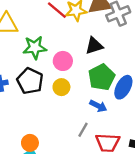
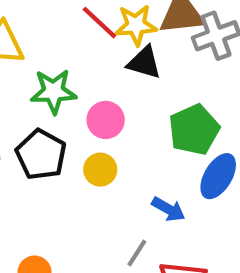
black triangle: (94, 46) -> (144, 63), moved, turned 30
green pentagon: (101, 77) -> (194, 130), moved

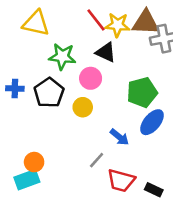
black triangle: (144, 63) -> (106, 52), moved

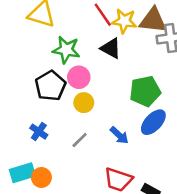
pink circle: (91, 78) -> (79, 77), moved
blue cross: (15, 88) -> (39, 132), moved, turned 30
gray line: (97, 160) -> (80, 140), moved
orange circle: (34, 162) -> (41, 177), moved

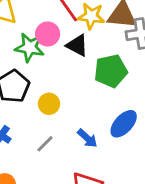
pink circle: (79, 77) -> (48, 34), moved
green pentagon: (145, 91) -> (111, 71), moved

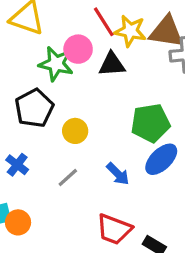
black triangle: (77, 45) -> (112, 64), turned -35
green pentagon: (111, 71) -> (150, 123), moved

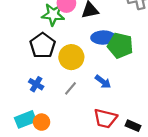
green pentagon: (150, 123) -> (120, 46), turned 30
yellow circle: (75, 131) -> (71, 57), size x1.5
blue ellipse: (161, 159) -> (103, 38), moved, turned 50

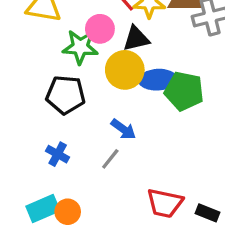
black pentagon: (43, 46) -> (66, 95), turned -30
yellow circle: (71, 57) -> (125, 70), moved
blue arrow: (103, 82) -> (123, 129), moved

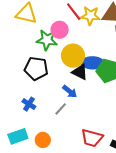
black triangle: (136, 39) -> (80, 72), moved, turned 36
orange circle: (68, 212) -> (43, 140), moved

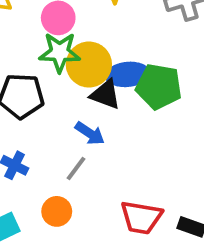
green star: (47, 40) -> (60, 52), moved
orange circle: (43, 140) -> (57, 211), moved

